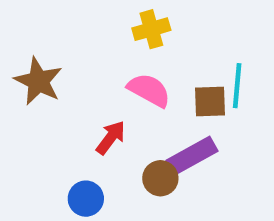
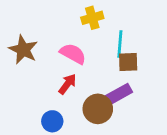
cyan line: (237, 86) -> (120, 44), moved
pink semicircle: (149, 90) -> (73, 54), moved
brown circle: (160, 178) -> (98, 109), size x1.4

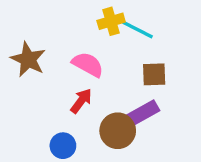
cyan line: (120, 44) -> (138, 30), moved, turned -68

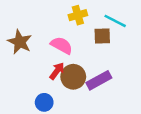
cyan line: (138, 30) -> (115, 21), moved
brown square: (154, 74) -> (102, 36), moved
brown circle: (118, 131) -> (73, 77), moved

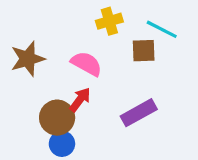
brown star: (20, 42) -> (28, 59), turned 30
brown circle: (73, 77) -> (57, 118), moved

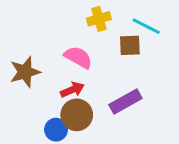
brown star: (28, 59) -> (25, 72), moved
red arrow: (80, 100) -> (72, 90), turned 30
brown circle: (57, 118) -> (77, 115), moved

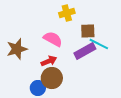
cyan line: (146, 26) -> (99, 44), moved
purple rectangle: (125, 102) -> (85, 51), moved

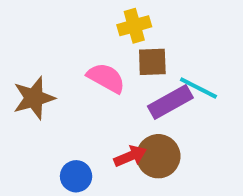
brown square: (88, 31) -> (152, 62), moved
red arrow: (49, 61) -> (130, 156), moved
brown circle: (52, 78) -> (158, 156), moved

